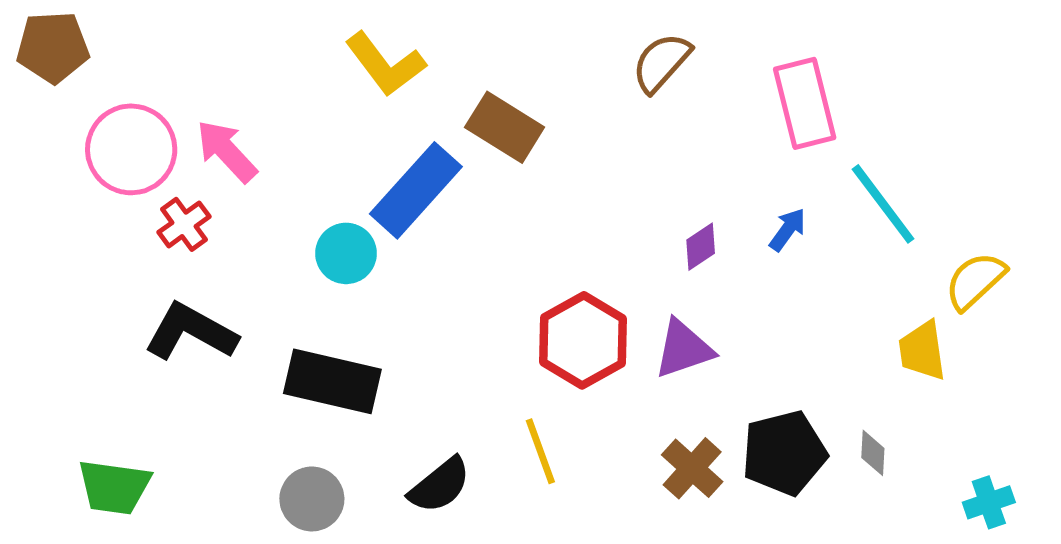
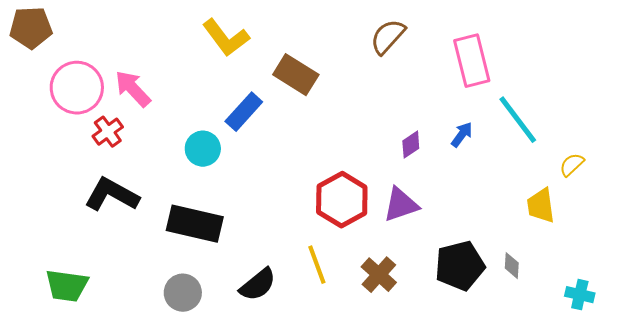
blue rectangle: (416, 190) -> (244, 112), size x0.7
yellow semicircle: (975, 281) -> (572, 165), size x0.7
brown cross: (692, 468) -> (379, 275), moved
cyan cross: (989, 502) -> (580, 295), turned 32

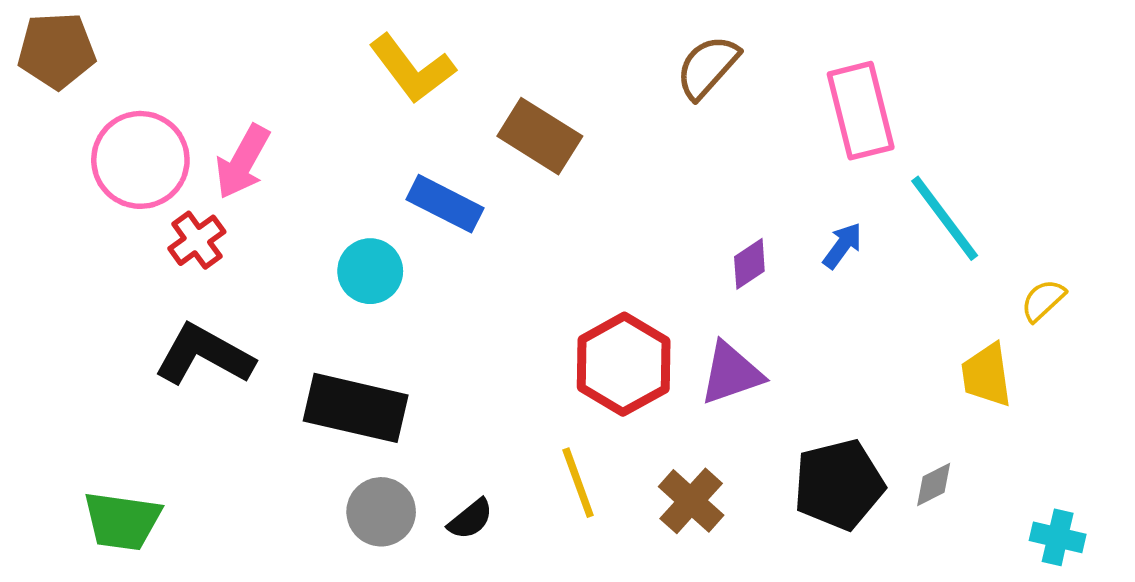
pink arrow: (133, 89) -> (243, 162), turned -108
blue rectangle: (244, 112) -> (445, 204), turned 75
gray diamond: (512, 266) -> (934, 484), turned 60
black semicircle: (258, 285) -> (470, 519), size x0.7
gray circle: (183, 293) -> (381, 512), moved

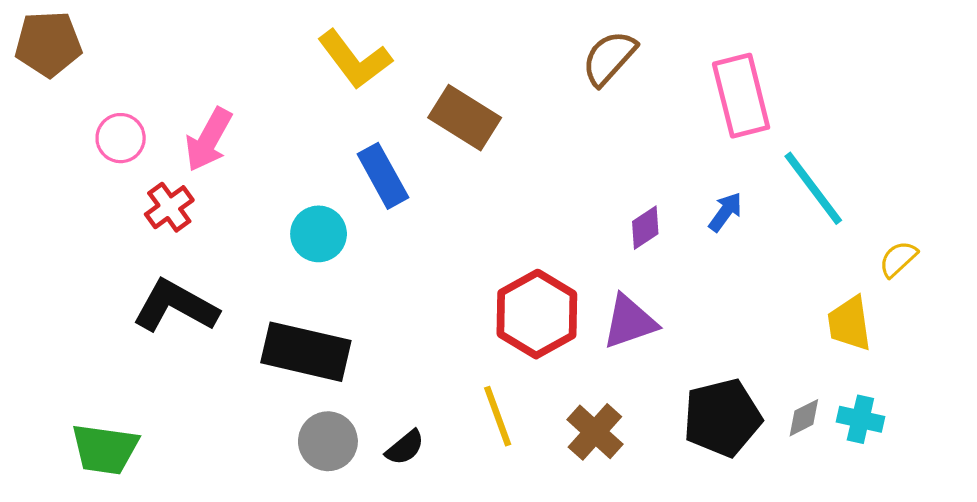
pink circle: (140, 160) -> (121, 138), size x0.6
blue rectangle: (445, 204) -> (383, 176), turned 34
cyan cross: (1058, 537) -> (860, 419), moved

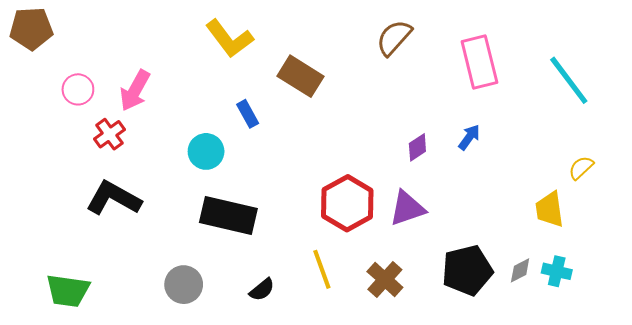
blue rectangle: (383, 176) -> (248, 114), size x0.7
cyan line: (813, 188) -> (569, 80), moved
black rectangle: (306, 352) -> (228, 215), moved
gray circle: (328, 441) -> (184, 285), moved

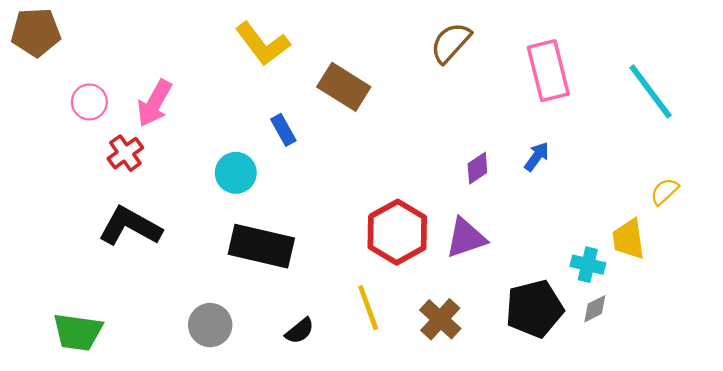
cyan cross: (557, 271) -> (588, 265), moved

